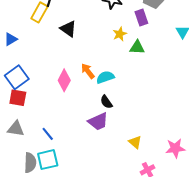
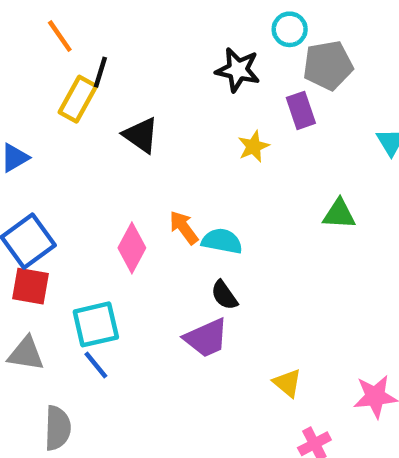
green triangle: (137, 47) -> (339, 214), moved
cyan semicircle: (105, 77) -> (222, 241), turned 30
cyan square: (48, 160) -> (96, 324), moved

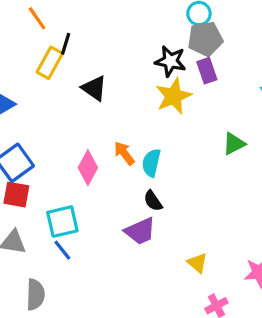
gray pentagon: (328, 65) -> (205, 39), moved
black star: (238, 70) -> (170, 61), moved
yellow star: (254, 146) -> (174, 96), size x1.6
green triangle: (339, 214) -> (234, 144), turned -30
cyan semicircle: (222, 241) -> (151, 163), turned -88

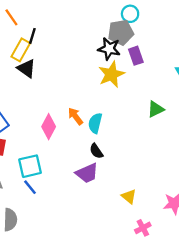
gray pentagon: (205, 39) -> (121, 32), moved
black triangle: (94, 88) -> (27, 69), moved

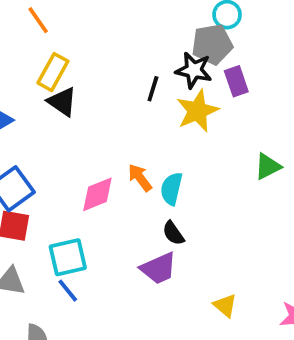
black line: (32, 36) -> (153, 89), moved
pink diamond: (49, 127) -> (97, 194), turned 40

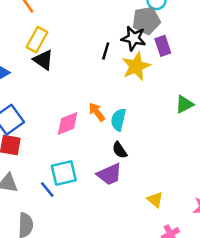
cyan square: (68, 257) -> (64, 173), moved

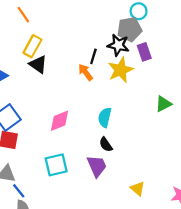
orange arrow: (97, 112) -> (85, 72), moved
purple trapezoid: (109, 174) -> (97, 166), turned -90
blue line: (47, 190) -> (19, 191), moved

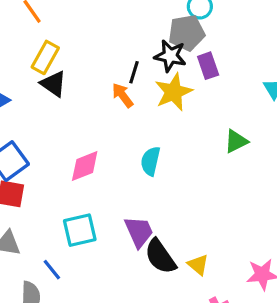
black semicircle: (106, 145) -> (160, 256), moved, size x1.6
blue line: (19, 191) -> (52, 270), moved

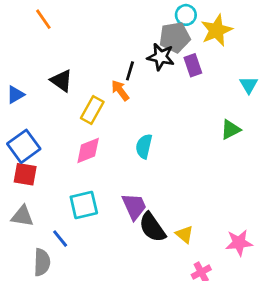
yellow rectangle: (45, 57) -> (92, 110), moved
yellow star: (173, 92) -> (217, 30), moved
green triangle: (236, 141) -> (231, 130), moved

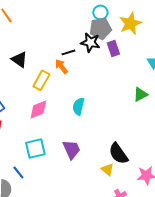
cyan circle: (186, 15) -> (100, 12), moved
black line: (130, 71) -> (68, 52), turned 56
black semicircle: (152, 227) -> (118, 153), moved

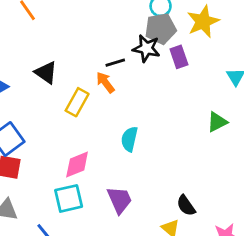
pink diamond: (38, 109) -> (77, 164), moved
black semicircle: (118, 153) -> (186, 206), size x0.7

